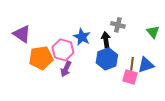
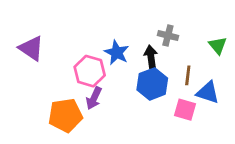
orange pentagon: (41, 58) -> (65, 115), moved
brown line: (132, 64) -> (188, 75), moved
blue triangle: (146, 65) -> (208, 92), turned 36

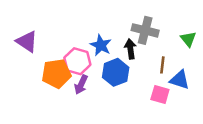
gray cross: (168, 36) -> (145, 30), size x1.5
blue hexagon: (152, 84) -> (116, 72), moved
orange pentagon: (65, 115) -> (56, 74), moved

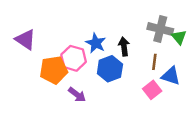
gray cross: (145, 30) -> (160, 29), moved
purple arrow: (81, 85) -> (77, 95), moved, turned -78
pink square: (160, 95) -> (152, 90), turned 36

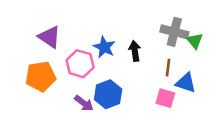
purple triangle: (26, 40) -> (49, 37), moved
blue hexagon: (110, 69) -> (108, 94), moved
orange pentagon: (54, 70) -> (41, 76), moved
pink square: (152, 90) -> (165, 98), turned -36

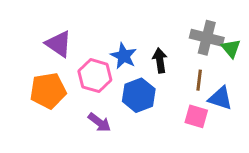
blue hexagon: (108, 94) -> (139, 95), moved

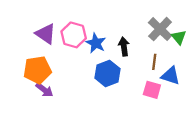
gray cross: (207, 38) -> (160, 29), turned 30
pink hexagon: (95, 76) -> (74, 35), moved
purple arrow: (99, 122) -> (44, 90), moved

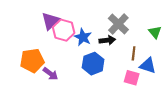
gray cross: (160, 29) -> (118, 24), moved
purple triangle: (46, 34) -> (50, 21), moved, turned 42
black arrow: (124, 47) -> (107, 40), turned 91
purple arrow: (44, 90) -> (50, 74), moved

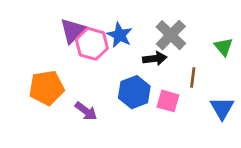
blue star: (83, 37) -> (120, 35), moved
blue triangle: (148, 66) -> (222, 108), moved, turned 42
purple arrow: (50, 74) -> (86, 111), moved
pink square: (132, 78) -> (168, 101), moved

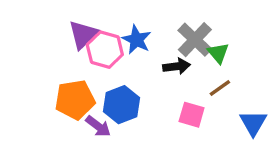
green triangle: (224, 47) -> (218, 53), moved
brown line: (193, 77) -> (220, 88), turned 48
orange pentagon: (47, 88) -> (75, 100), moved
blue hexagon: (134, 92) -> (122, 105), moved

